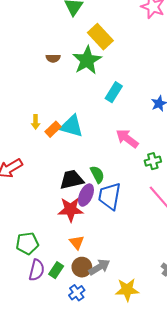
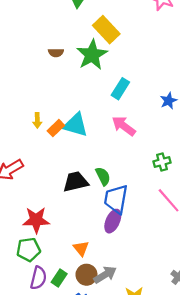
pink arrow: (127, 138) -> (124, 126), moved
purple ellipse: (86, 195) -> (113, 221), moved
red star: (71, 209) -> (36, 220), moved

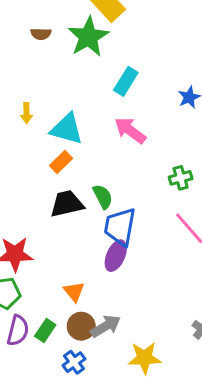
yellow arrow: (37, 120) -> (26, 113), moved
orange rectangle: (56, 128) -> (61, 162), moved

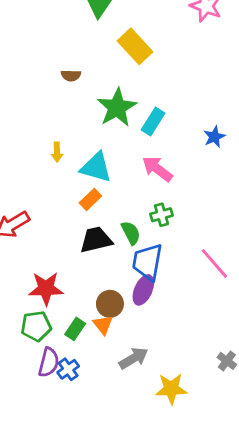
green star: (88, 37) -> (117, 108), moved
green cross: (181, 178) -> (161, 215), moved
brown circle: (81, 326) -> (110, 304), moved
green rectangle: (45, 331) -> (75, 329), moved
blue cross: (74, 362) -> (68, 369), moved

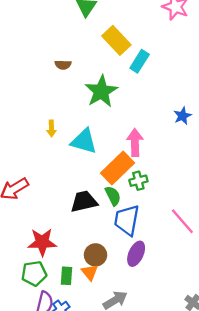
cyan rectangle: (153, 121) -> (140, 61), moved
pink arrow: (157, 169) -> (135, 142), turned 52
orange rectangle: (90, 199) -> (118, 168), moved, size x1.8
purple ellipse: (143, 290) -> (136, 254), moved
green rectangle: (75, 329) -> (67, 276), turned -30

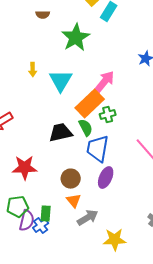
cyan triangle: (84, 141) -> (61, 81), turned 45
pink arrow: (135, 142) -> (105, 82), turned 40
orange triangle: (90, 272) -> (74, 201), moved
green pentagon: (34, 273) -> (18, 207), moved
green rectangle: (67, 276) -> (46, 214), moved

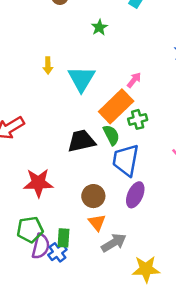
green star: (76, 38) -> (99, 27), size x0.5
pink arrow: (105, 82) -> (134, 80), size x0.6

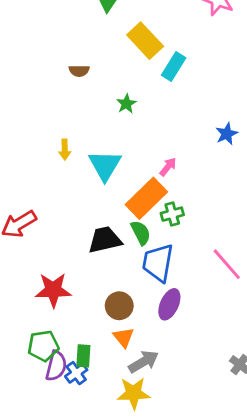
yellow star: (146, 269) -> (134, 393), moved

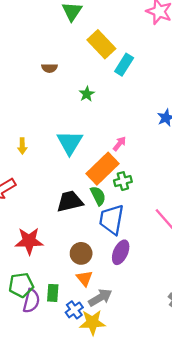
yellow arrow: (65, 150) -> (22, 146), moved
blue cross: (76, 373) -> (74, 310), moved

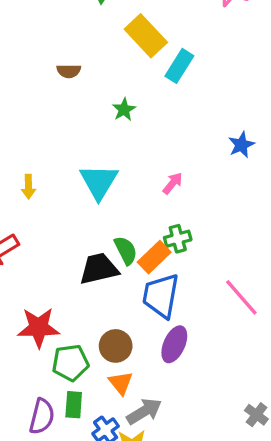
orange rectangle: (103, 169) -> (154, 257), moved, size x0.7
green semicircle: (98, 196) -> (126, 250), moved
green pentagon: (21, 285) -> (70, 363), moved

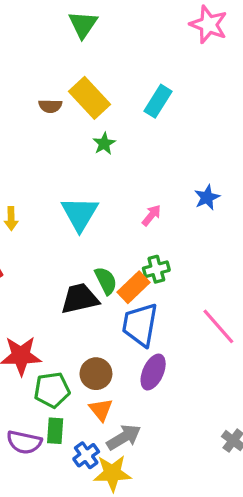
yellow rectangle: (146, 36) -> (89, 98), moved
blue star: (241, 145) -> (207, 197), moved
purple semicircle: (42, 416) -> (24, 442), turned 88

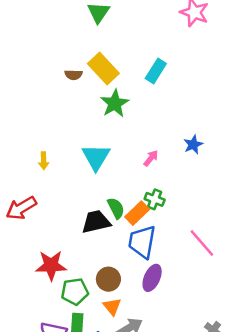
green star: (104, 144) -> (115, 103), size x1.6
green cross: (156, 269) -> (155, 199), turned 36

